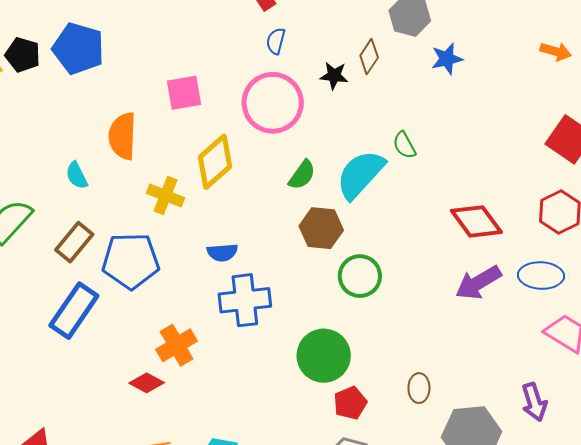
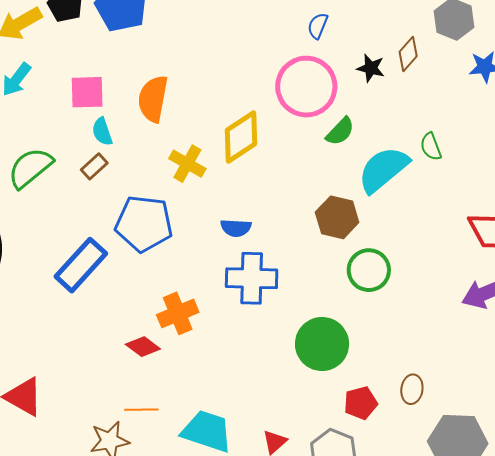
pink square: (184, 93) -> (87, 92), moved
green semicircle: (302, 175) -> (340, 131), moved
brown rectangle: (74, 242) -> (94, 166), moved, size x0.7
red pentagon: (350, 403) -> (361, 403), moved

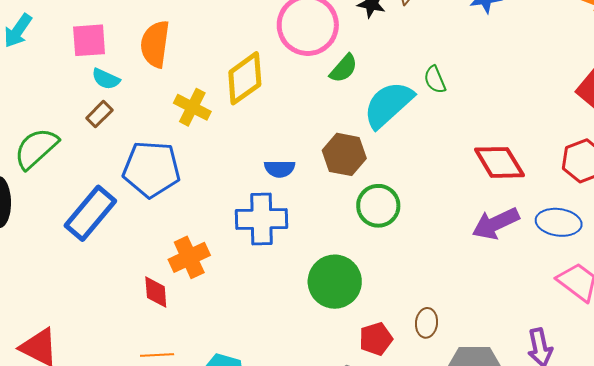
cyan semicircle: (102, 132) -> (106, 79), turned -44
green semicircle: (30, 168) -> (36, 148), moved
blue semicircle: (236, 228) -> (280, 169), moved
red diamond: (143, 347) -> (156, 292), turned 52

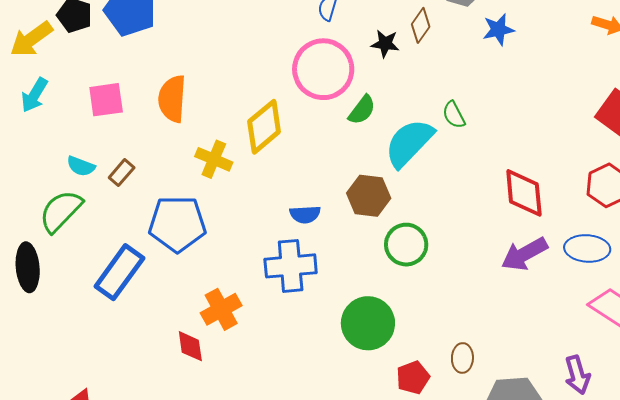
cyan semicircle: (106, 79) -> (81, 166), moved
red diamond: (499, 162) -> (524, 193), turned 30

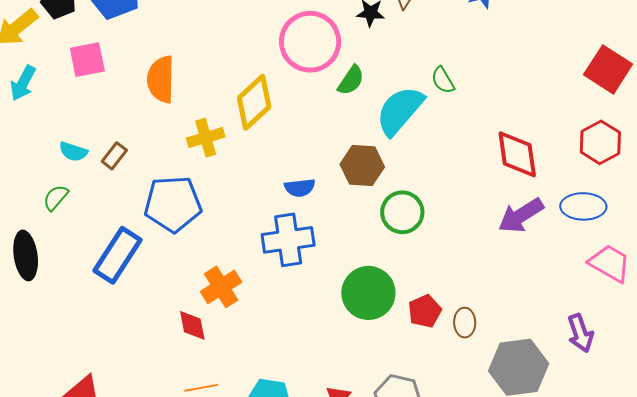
pink square: (106, 100) -> (87, 60), moved
yellow cross: (214, 159) -> (206, 138), turned -36
green semicircle: (61, 211) -> (56, 198), size x0.6
red pentagon: (413, 377) -> (425, 311), moved

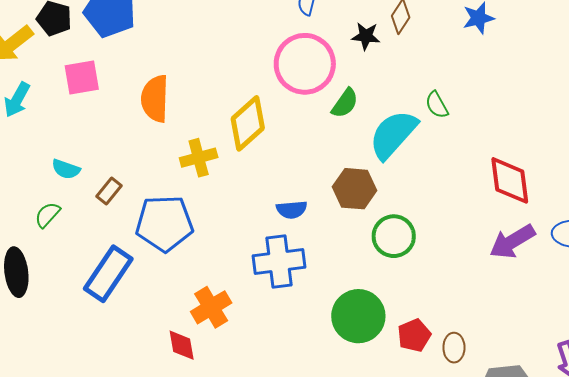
brown rectangle: (114, 156) -> (109, 191), moved

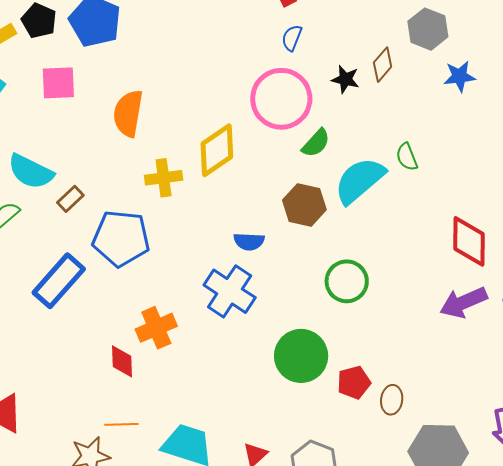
cyan semicircle: (66, 169) -> (31, 172), size x1.6
brown hexagon: (355, 189) -> (304, 205), moved
blue cross: (279, 262) -> (230, 291), turned 33

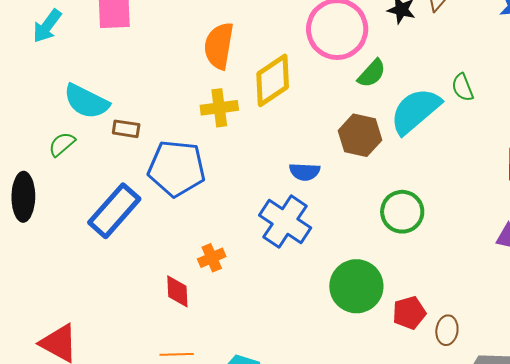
orange semicircle: (128, 113) -> (219, 46), moved
brown rectangle: (70, 199) -> (126, 129), turned 52
orange cross: (156, 328) -> (212, 258), size x0.7

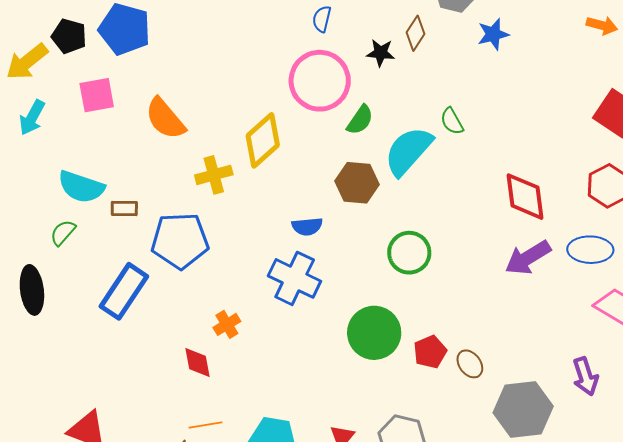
orange semicircle: (219, 46) -> (165, 119), moved, turned -42
brown ellipse: (447, 330) -> (470, 364), turned -36

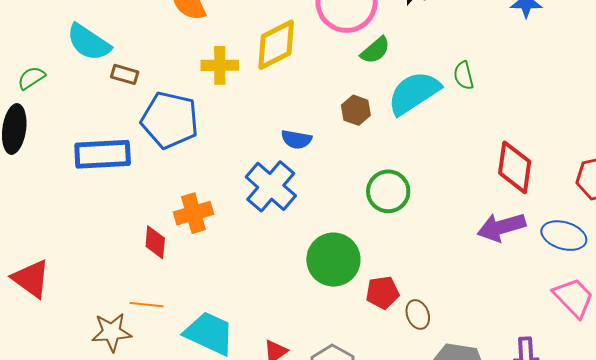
brown hexagon: (357, 183) -> (356, 110), size x0.7
green semicircle: (63, 233) -> (31, 78), moved
blue rectangle: (124, 291) -> (103, 154), turned 38
orange cross: (227, 324) -> (193, 213), size x1.4

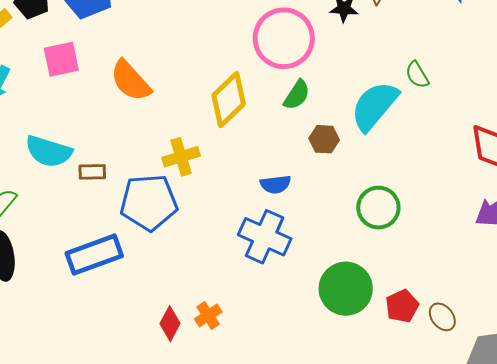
green semicircle: (375, 50) -> (297, 95), moved
yellow cross: (220, 65) -> (181, 157), moved
orange cross: (193, 213) -> (208, 315), moved, size x0.7
red diamond: (155, 242) -> (170, 324), turned 40

